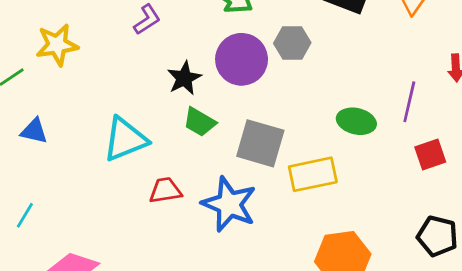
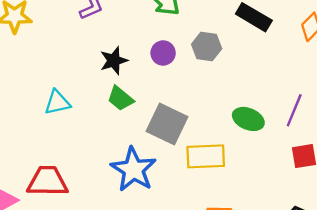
purple circle: (242, 59) -> (163, 53), size x0.6
cyan triangle: (125, 139) -> (57, 102), size x0.7
red trapezoid: (165, 190) -> (47, 181), moved, size x1.5

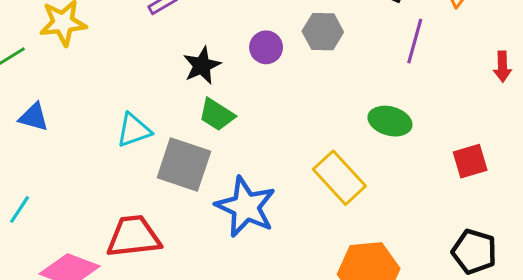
purple line: (294, 110) -> (415, 41), moved
gray square: (167, 124) -> (184, 165), moved
yellow rectangle: (206, 156) -> (339, 178), turned 57

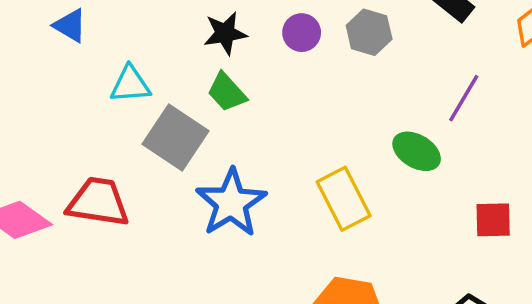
purple line: (415, 41) -> (464, 98), moved
blue triangle: (34, 117) -> (70, 26), moved

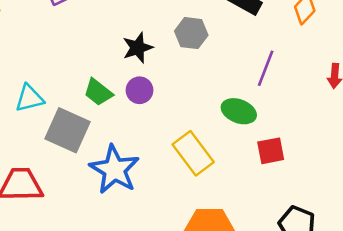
black star: (225, 33) -> (138, 48), moved
purple circle: (302, 33) -> (140, 90), moved
red square: (493, 220) -> (271, 151), moved

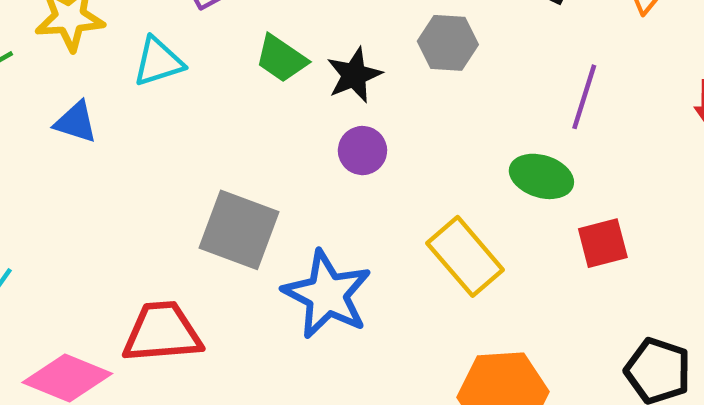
green trapezoid: (98, 92) -> (281, 59), moved
cyan triangle: (29, 98) -> (158, 62), moved

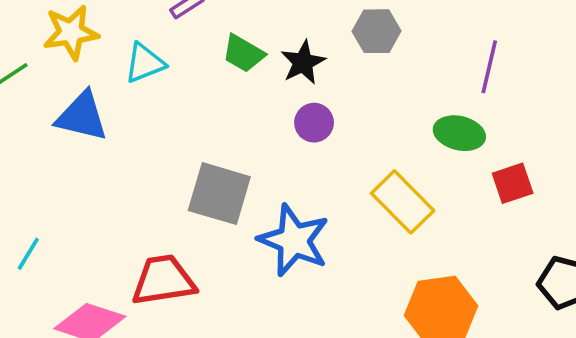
blue triangle: (76, 122) -> (82, 116), size x1.5

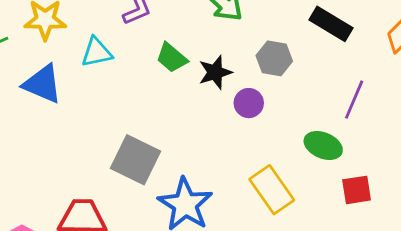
purple circle: (314, 123) -> (249, 103), moved

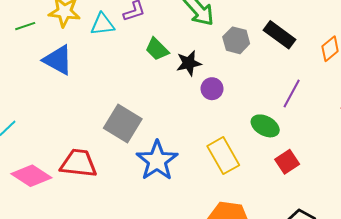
cyan triangle: (97, 52) -> (103, 24), moved
gray hexagon: (274, 58) -> (236, 40), moved
red square: (357, 190) -> (287, 162), turned -30

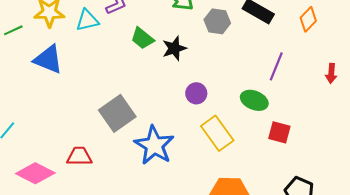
purple circle: (212, 89) -> (196, 93), moved
gray square: (123, 123) -> (117, 113), turned 30
red square: (287, 162) -> (279, 132), turned -35
red trapezoid: (79, 163) -> (79, 156), size x0.7

